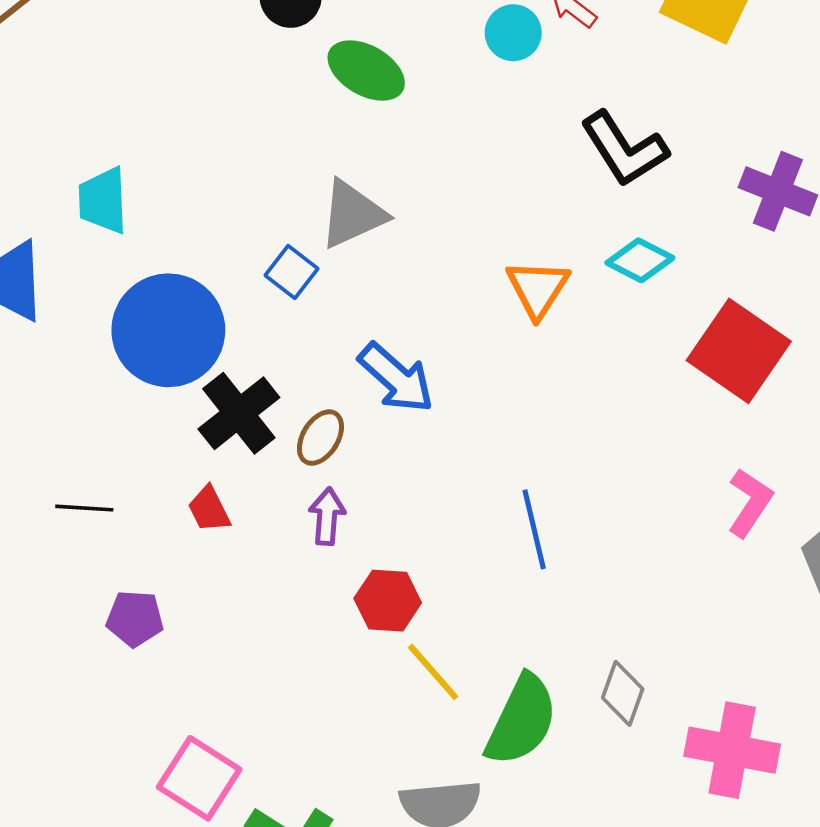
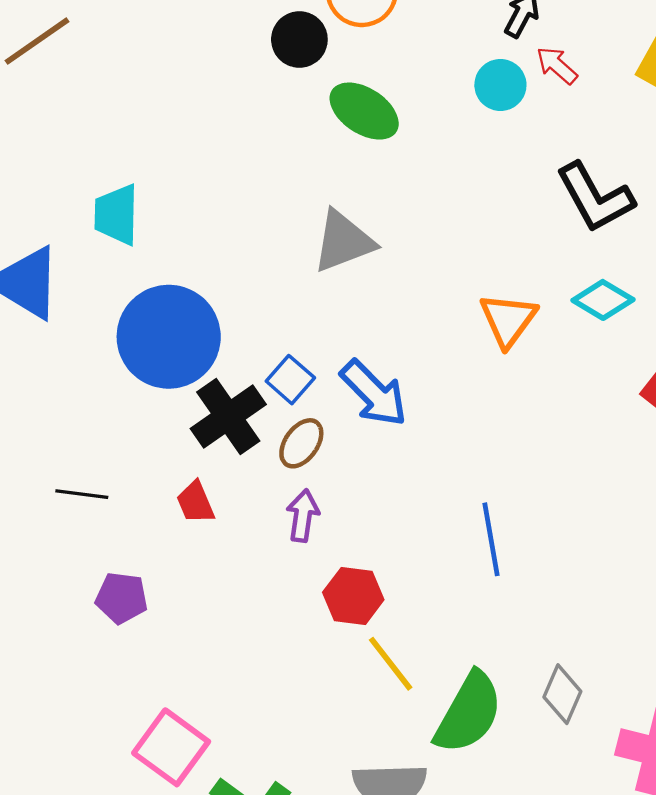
blue square: (292, 272) -> (290, 380), moved

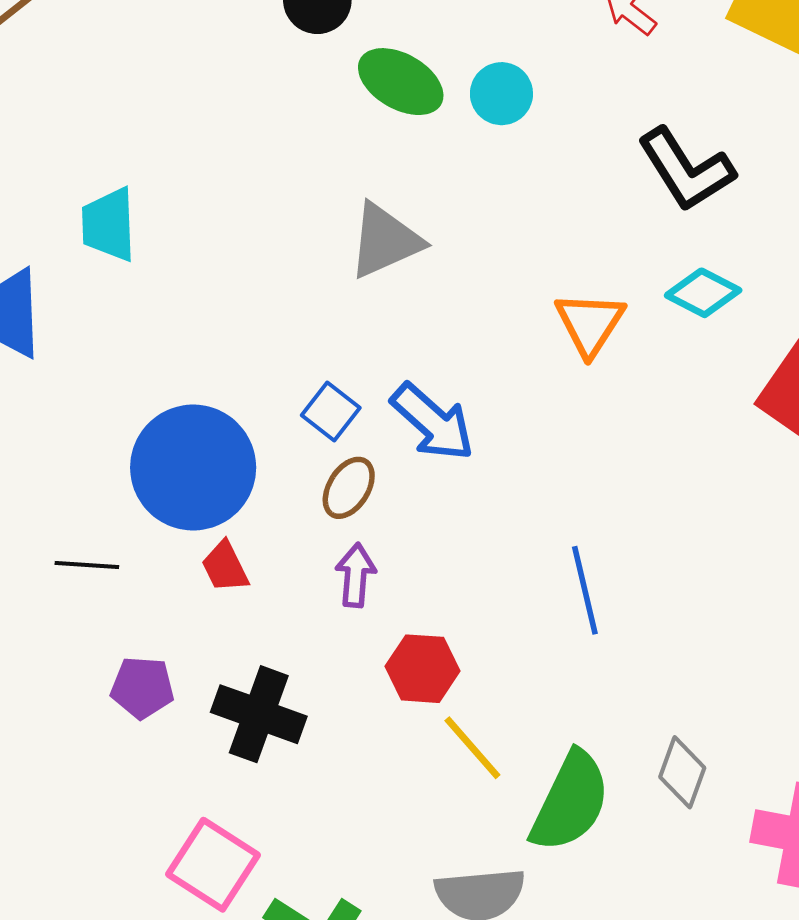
cyan circle: (500, 85) -> (501, 94), moved
blue circle: (169, 337) -> (193, 468), moved
black cross: (228, 416) -> (259, 714), moved, turned -32

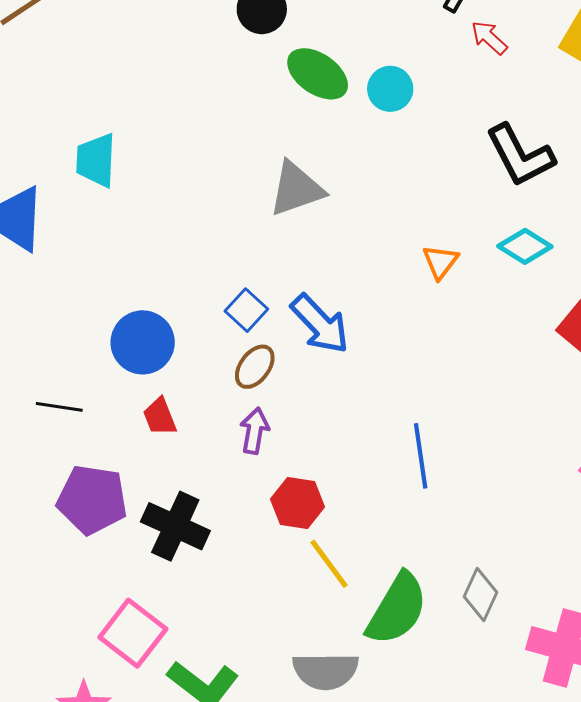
orange triangle: (590, 324) -> (441, 262), size x0.7
blue circle: (193, 468) -> (143, 342), size x0.7
purple pentagon: (142, 688) -> (92, 500), size x1.5

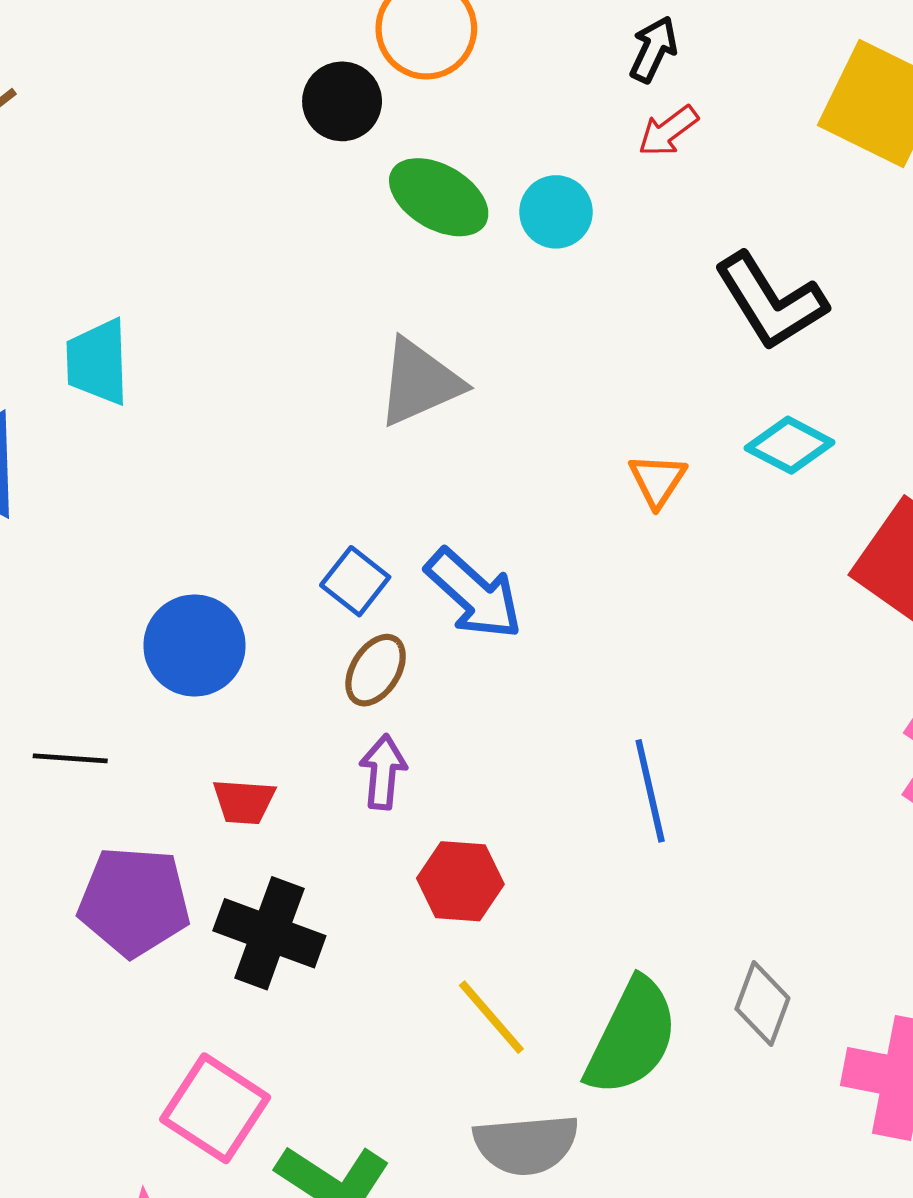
red arrow: (489, 38) -> (668, 131), moved, turned -75
red trapezoid: (160, 417) -> (244, 802), moved, turned -60
yellow line: (329, 564) -> (491, 1017), moved

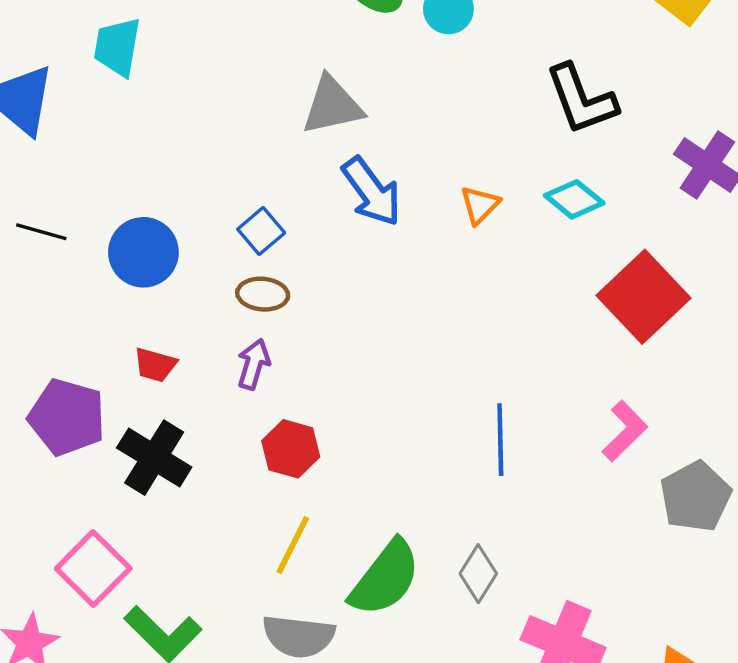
blue arrow: (474, 594) -> (372, 192), moved
brown ellipse: (376, 670) -> (263, 294), turned 51
black line: (70, 758) -> (41, 232), moved
blue line: (650, 791) -> (500, 440), moved
yellow line: (491, 1017) -> (293, 545), turned 56

